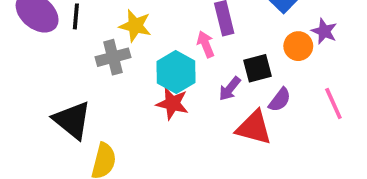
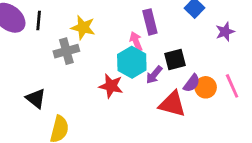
purple star: (324, 31) -> (225, 32), turned 30
orange circle: (298, 46) -> (206, 87), moved
cyan hexagon: (176, 72) -> (132, 62), moved
black triangle: (72, 120) -> (36, 98), size x0.7

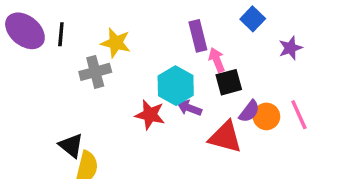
pink arrow: (136, 41) -> (217, 60), moved
purple arrow: (154, 75) -> (189, 108), moved, turned 72
black triangle: (36, 98) -> (71, 146), moved

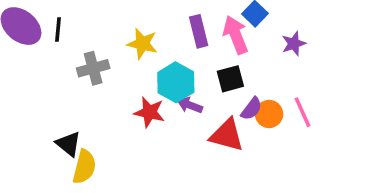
yellow star: (116, 43) -> (142, 44), moved
pink arrow: (217, 60) -> (236, 35), moved, size x1.5

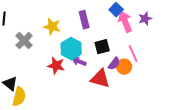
pink arrow: (236, 35) -> (125, 22), moved
purple star: (294, 44) -> (145, 19), moved
gray cross: (93, 68) -> (24, 41), turned -30
pink line: (302, 112) -> (133, 54), moved

